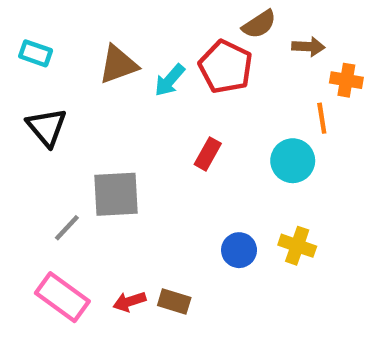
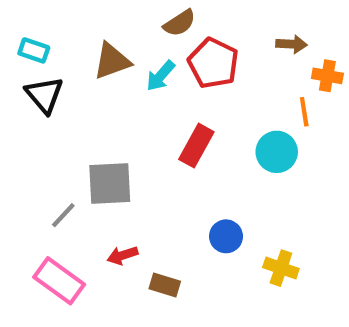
brown semicircle: (259, 24) -> (180, 23), moved
black triangle: (47, 127) -> (44, 95), moved
red rectangle: (208, 154) -> (196, 146), size x1.4
yellow cross: (297, 246) -> (281, 268), moved
red arrow: (129, 302) -> (122, 255), moved

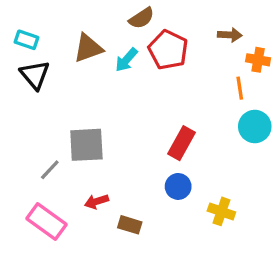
red rectangle: (196, 146) -> (181, 143), moved
cyan circle: (277, 152) -> (255, 126), moved

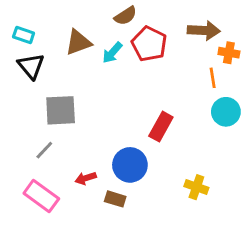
brown arrow: (230, 35) -> (204, 31), size x1.5
gray square: (86, 145) -> (61, 110), moved
blue circle: (178, 186) -> (130, 165), moved, size x1.5

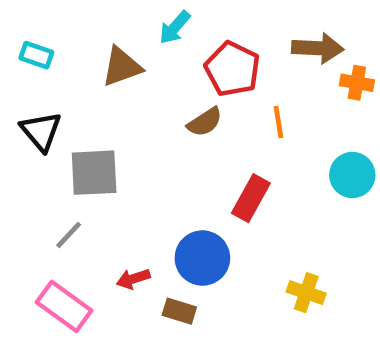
brown semicircle: (126, 16) -> (205, 122), moved
cyan arrow: (112, 53) -> (175, 27), moved
black triangle: (31, 66) -> (41, 131), moved
orange line: (213, 78) -> (278, 122), moved

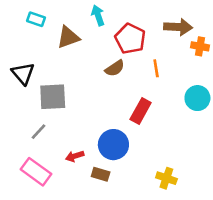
cyan arrow: (175, 27) -> (98, 15), turned 120
cyan rectangle: (36, 55) -> (36, 19), moved
yellow cross: (306, 293) -> (166, 178), moved

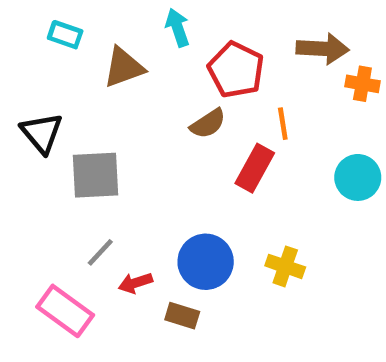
red rectangle: (141, 111) -> (255, 168), moved
gray line: (39, 132) -> (100, 252), moved
yellow cross: (166, 178) -> (285, 266), moved

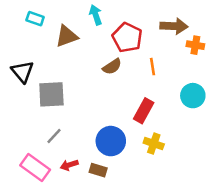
red rectangle: (255, 168) -> (144, 111), moved
red arrow: (135, 283) -> (69, 165), moved

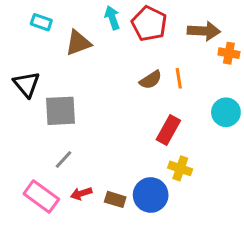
red pentagon: (127, 38) -> (149, 24), moved
brown semicircle: (112, 67) -> (151, 80), moved
blue circle: (111, 141) -> (151, 195), moved

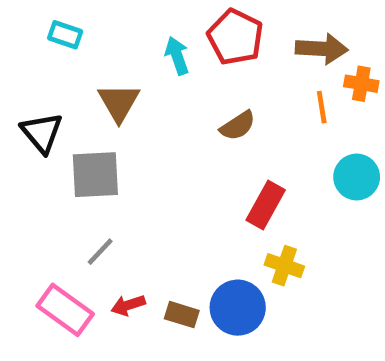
cyan arrow: (112, 18) -> (177, 56), moved
brown triangle: (78, 43) -> (119, 102), moved, turned -40
orange line: (179, 78) -> (322, 107), moved

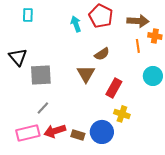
cyan rectangle: (65, 35) -> (28, 15), turned 72
brown triangle: (119, 102) -> (86, 74), moved
red arrow: (128, 305) -> (55, 131), size x1.5
pink rectangle: (65, 310) -> (28, 133), turned -50

